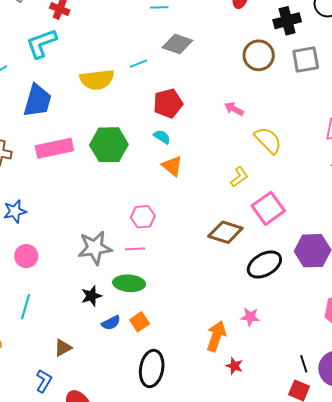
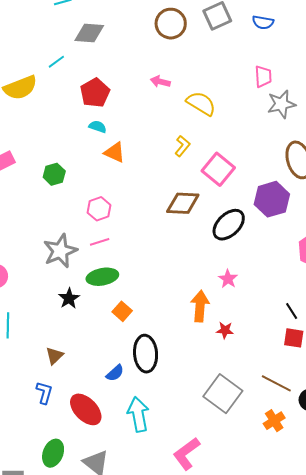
green hexagon: (109, 145) -> (54, 174), moved, size x0.6
pink star: (250, 317) -> (228, 279), turned -30
blue semicircle: (111, 323) -> (115, 373), moved

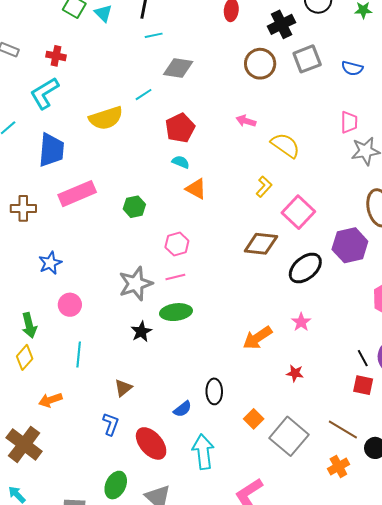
orange arrow: (200, 306) -> (257, 338), moved, turned -132
orange square: (122, 311) -> (254, 419), moved
black ellipse: (146, 354) -> (214, 391), size x0.7

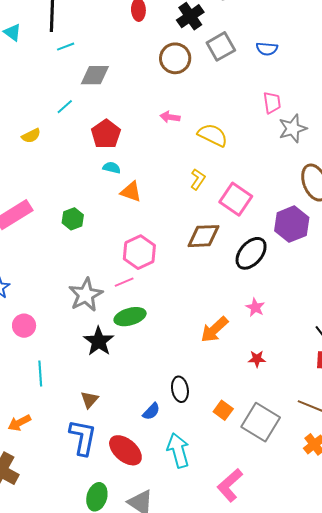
yellow semicircle: (106, 118) -> (31, 136), size x0.6
pink hexagon: (177, 244) -> (139, 252), moved, size x1.4
black star: (141, 332) -> (99, 341), size x1.4
blue L-shape: (111, 424) -> (83, 437), size x1.6

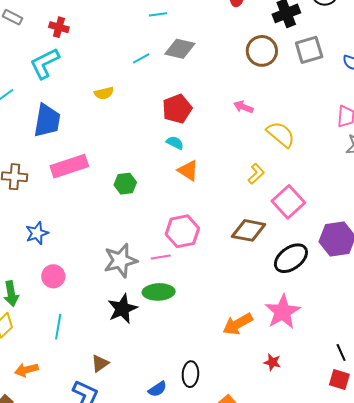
cyan line: (65, 107) -> (141, 58), moved
pink star: (255, 307) -> (283, 312), size x1.8

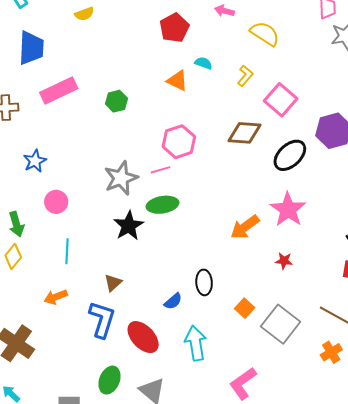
red pentagon: (177, 109) -> (174, 28), moved
cyan semicircle: (175, 143) -> (203, 63), moved
orange arrow: (26, 370) -> (56, 297), moved

